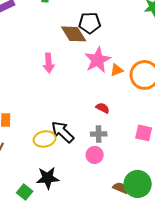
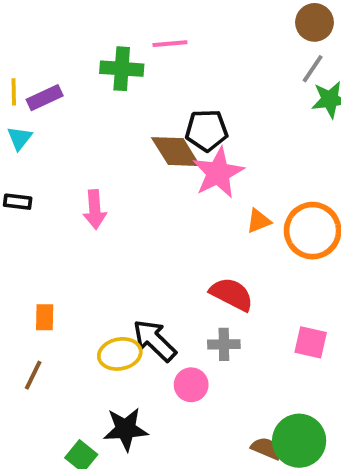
pink star: (98, 60) -> (218, 173), moved
pink arrow: (49, 63) -> (95, 209), moved
red semicircle: (103, 108) -> (232, 294), size x1.6
pink circle: (95, 155) -> (191, 385), moved

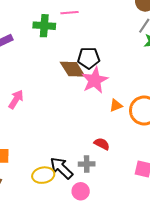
pink arrow: (95, 209) -> (16, 99), moved, turned -144
red semicircle: (232, 294) -> (102, 144), size x0.7
gray cross: (224, 344) -> (87, 164), moved

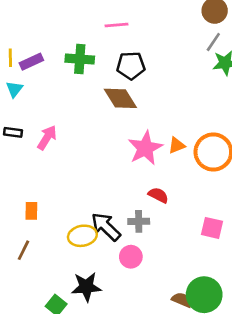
green cross: (44, 26) -> (80, 59), moved
black pentagon: (89, 58) -> (131, 66), moved
pink star: (95, 80) -> (145, 148), moved

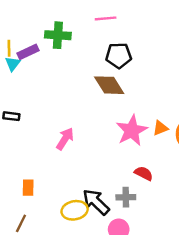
green cross: (80, 59) -> (58, 35), moved
cyan triangle: (14, 89) -> (13, 64), moved
pink arrow: (47, 138) -> (65, 139), moved

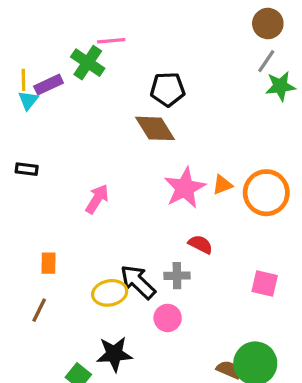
pink line: (106, 18) -> (111, 41), moved
green cross: (58, 35) -> (88, 63), turned 30

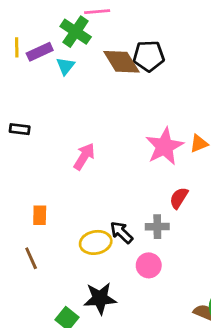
cyan triangle: (28, 100) -> (66, 66), moved
brown diamond: (155, 128) -> (121, 62), moved
red semicircle: (200, 244) -> (179, 198), turned -85
black arrow: (138, 282) -> (121, 232), size x0.7
brown line: (39, 310) -> (31, 258), turned -50

